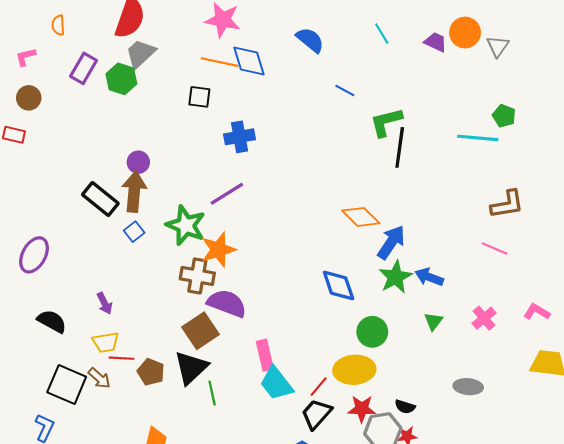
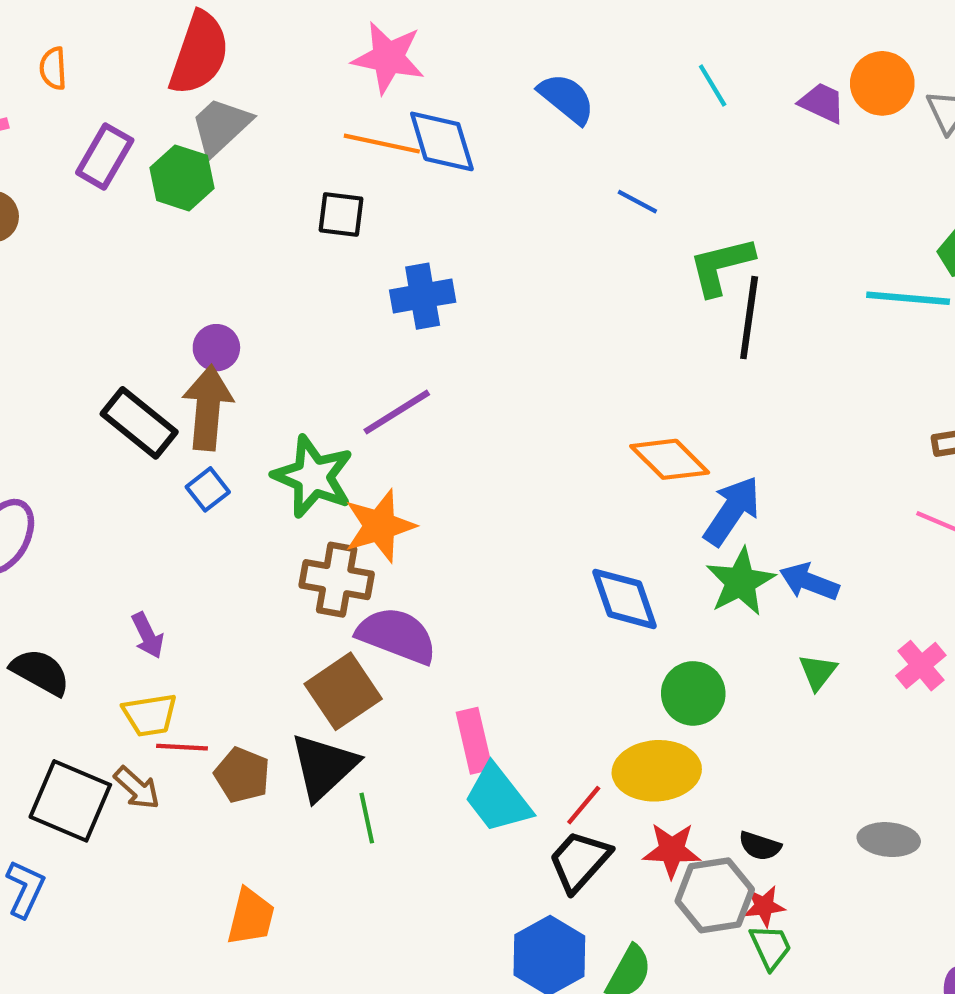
gray ellipse: (468, 387) -> (889, 840), moved

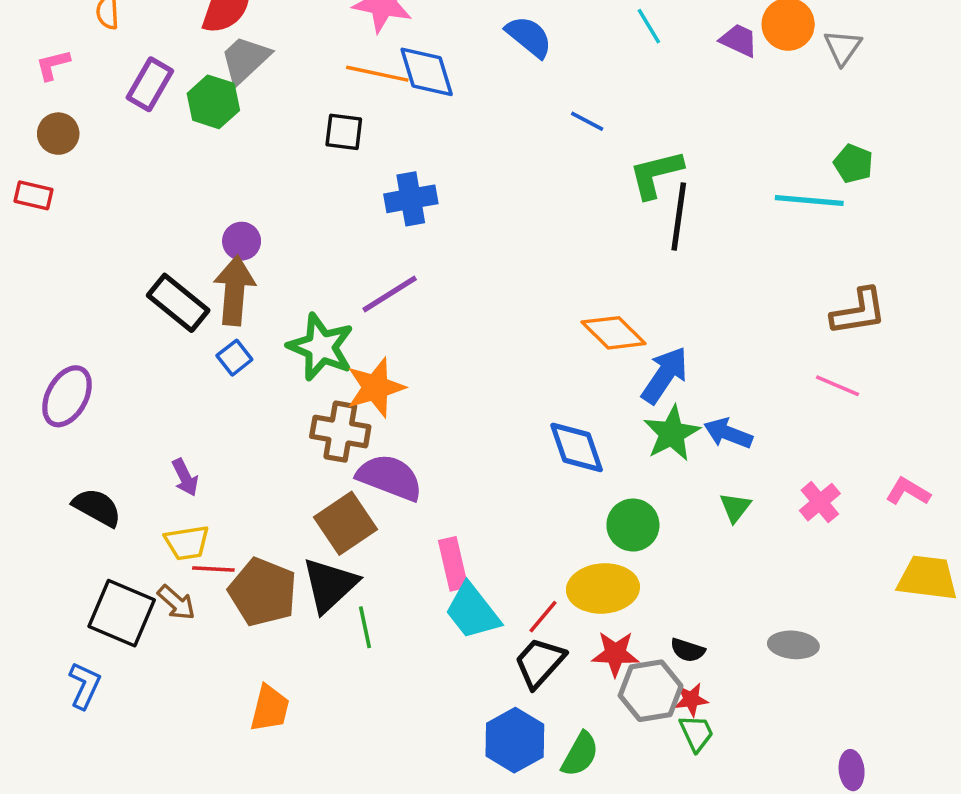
brown pentagon: (242, 775) -> (263, 592), size x1.5

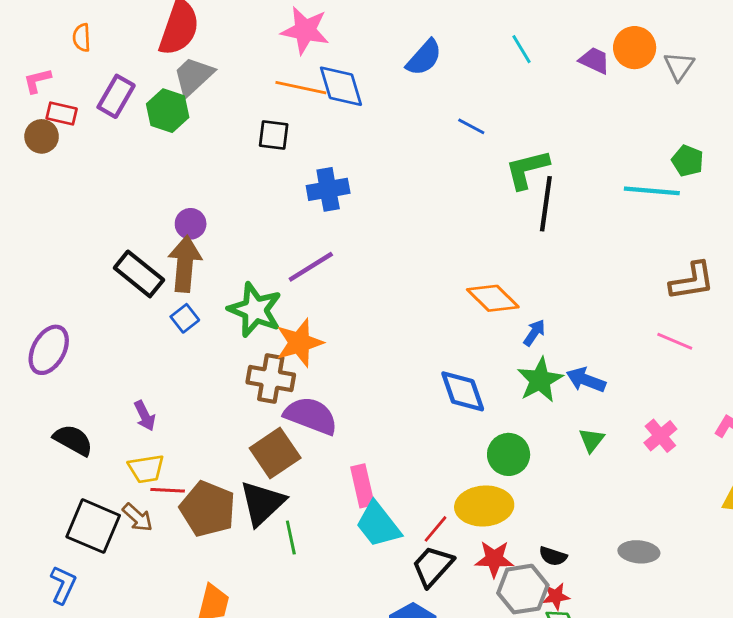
blue semicircle: (529, 37) -> (424, 58), turned 93
red rectangle: (34, 195) -> (62, 113), moved
blue arrow: (665, 375) -> (534, 333), size x0.6

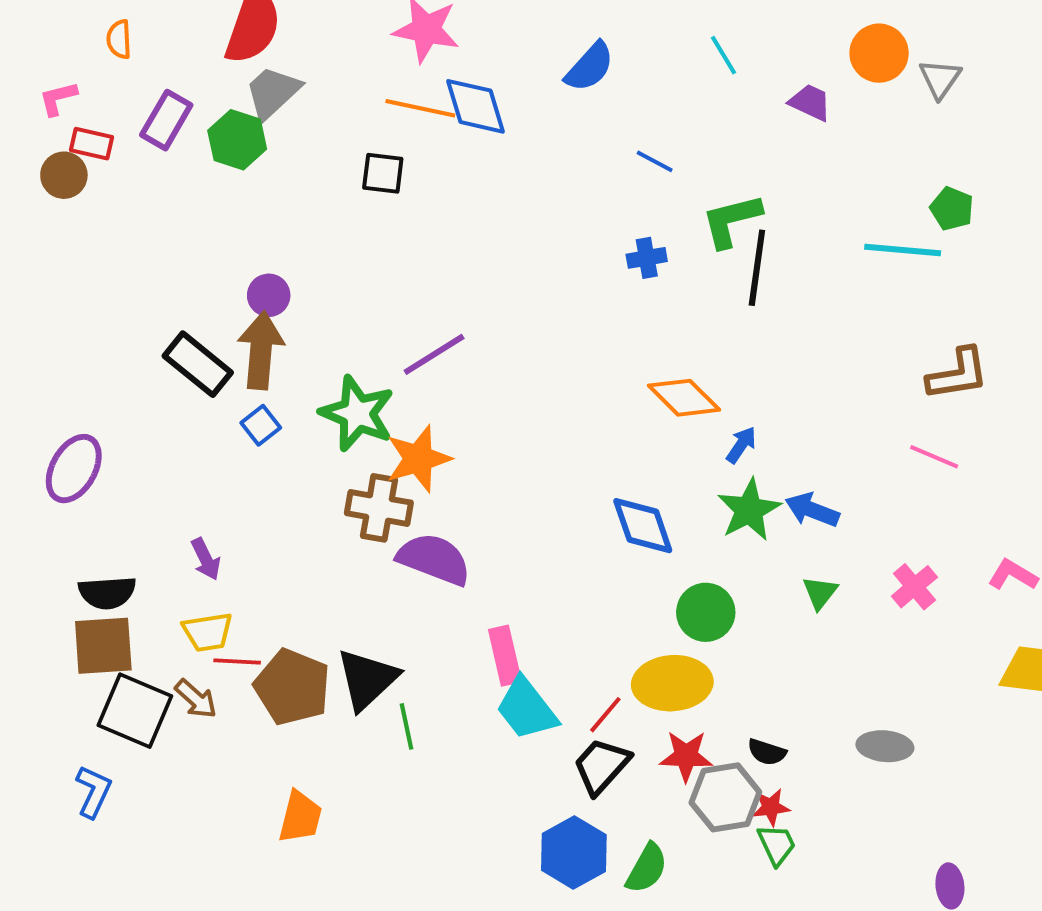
purple trapezoid: (594, 60) -> (810, 102), moved
blue cross: (328, 189) -> (647, 258), moved, size x0.7
black semicircle: (73, 440) -> (107, 593), turned 147
brown square: (275, 453) -> (103, 646), moved, turned 30

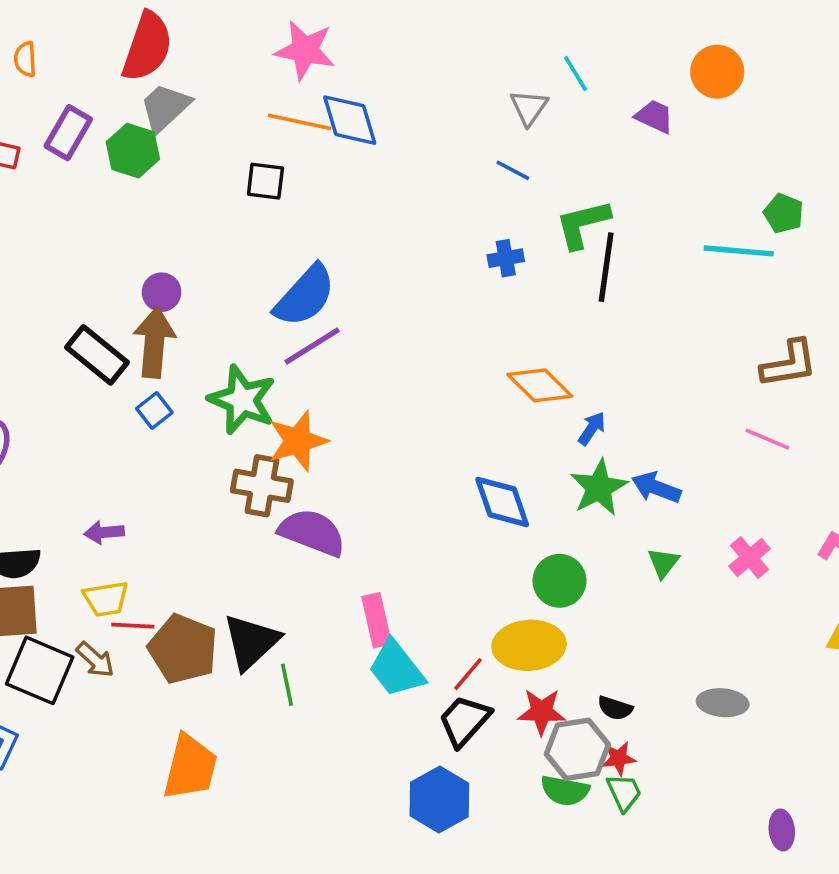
blue semicircle: (590, 67) -> (305, 296), moved, size x1.4
gray triangle: (940, 79) -> (529, 108), moved
purple arrow: (206, 559) -> (104, 532), turned 111
orange trapezoid: (300, 817) -> (190, 767), size x1.4
green semicircle: (647, 868) -> (565, 791), moved, turned 72

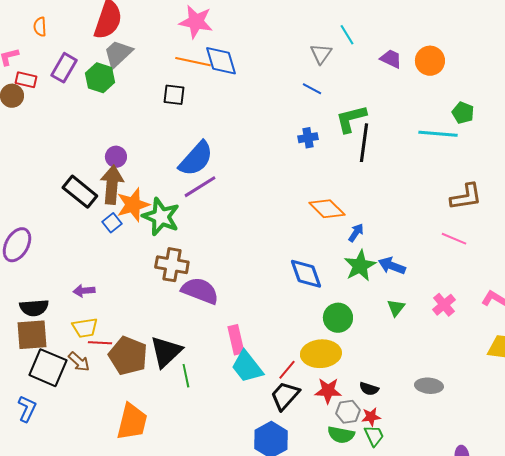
orange circle: (717, 72) -> (430, 61), moved
orange star: (298, 441) -> (133, 205), moved
gray hexagon: (577, 749) -> (348, 412), size x0.7

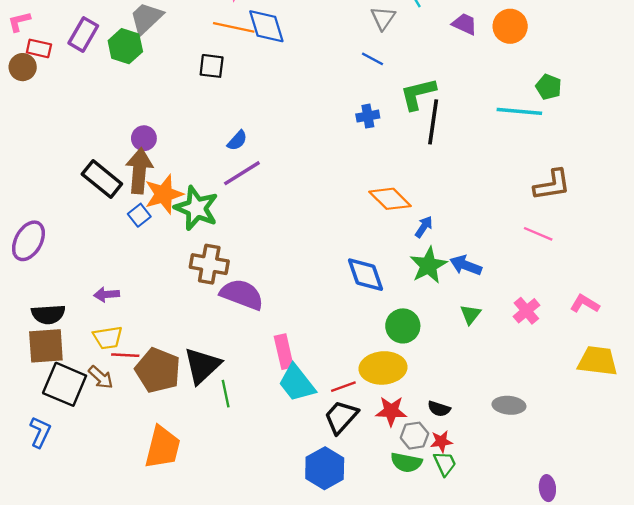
blue semicircle: (196, 159) -> (237, 141), size x0.5
red line: (287, 370) -> (343, 387), turned 30

